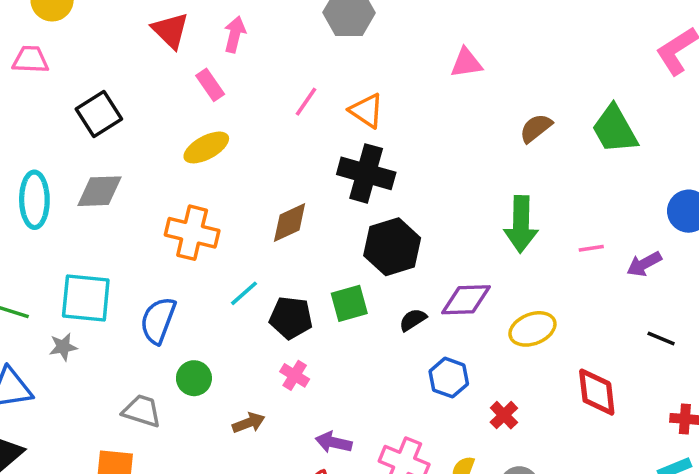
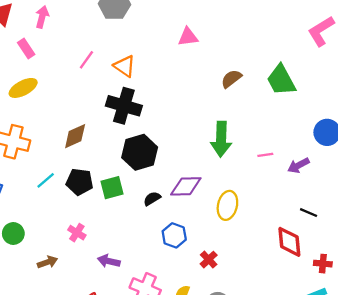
black pentagon: (291, 318) -> (80, 182), moved
yellow ellipse: (532, 329) -> (227, 205), turned -56
red diamond: (597, 392) -> (289, 242), moved
purple arrow: (334, 442) -> (109, 261), moved

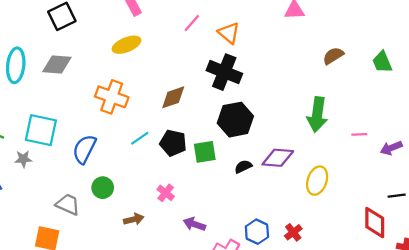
green trapezoid: (281, 80) -> (382, 62), size x0.7
black line: (309, 213) -> (397, 196), turned -36
blue hexagon: (174, 235) -> (257, 232), moved

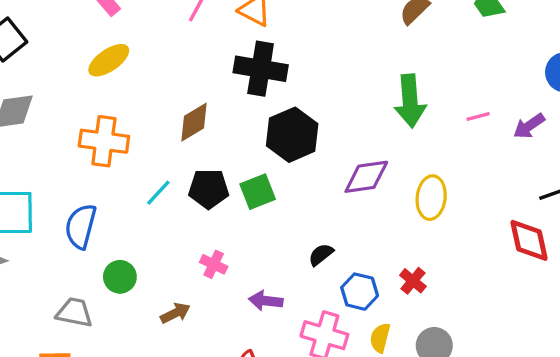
black semicircle: (243, 167) -> (321, 255), moved

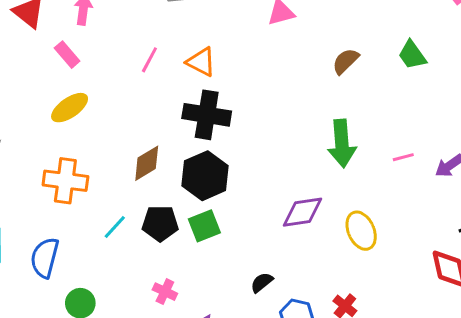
black hexagon: (292, 135) -> (205, 176), moved
yellow ellipse: (431, 198) -> (361, 231), turned -30

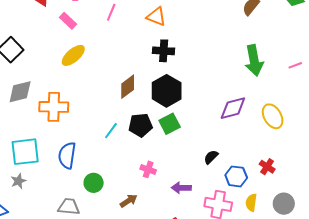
pink line: (149, 60) -> (111, 12), moved
black cross: (207, 115) -> (164, 51), size x0.7
orange cross: (65, 181) -> (54, 107), moved

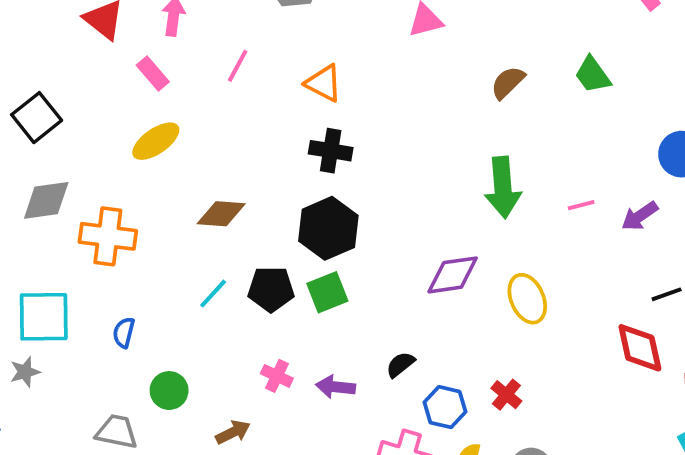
brown diamond: (128, 87) -> (221, 214), moved, turned 35
blue semicircle: (67, 155) -> (124, 333), size x0.6
purple arrow: (181, 188) -> (336, 387), moved

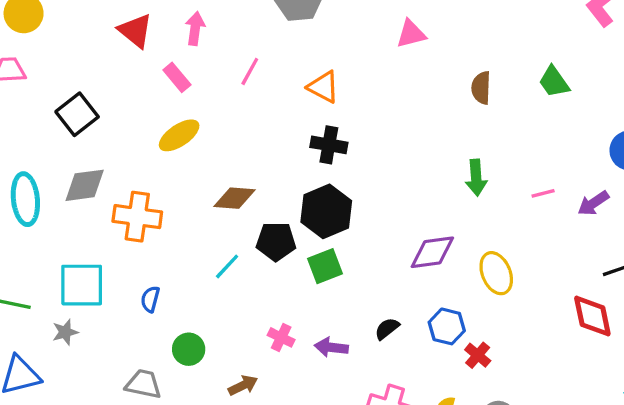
brown semicircle: (508, 83) -> (481, 88), turned -44
green arrow: (503, 187) -> (476, 178), size x0.7
black pentagon: (271, 289) -> (276, 241), moved
blue hexagon: (445, 407) -> (447, 326), moved

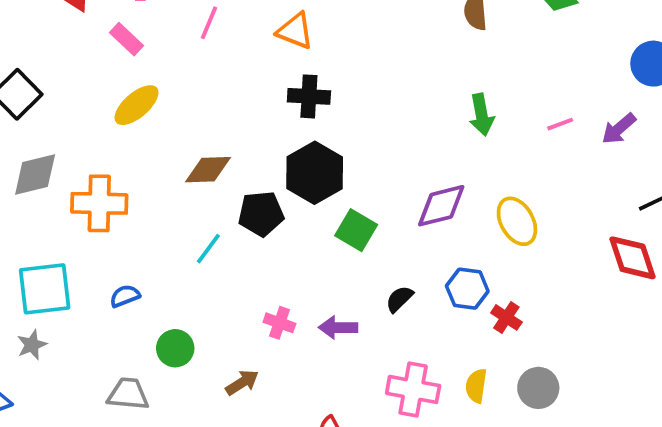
green square: (325, 266) -> (356, 230), moved, turned -32
blue semicircle: (150, 299) -> (125, 296), turned 60

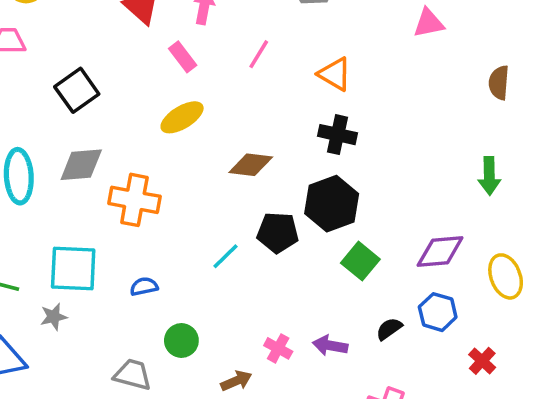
brown diamond: (208, 170) -> (251, 165), moved
blue hexagon: (467, 289) -> (438, 312), moved
pink cross: (279, 323) -> (278, 348), moved

